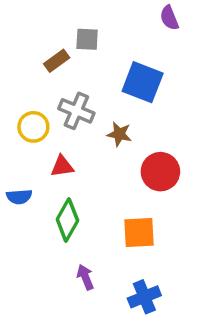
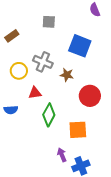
brown rectangle: (57, 61) -> (12, 36), moved
green diamond: (67, 220) -> (49, 115), moved
purple arrow: (85, 277) -> (62, 155), moved

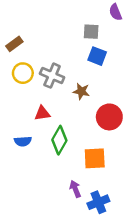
gray square: (49, 22) -> (91, 32), moved
blue square: (80, 46) -> (97, 56), size x0.7
yellow circle: (19, 71) -> (23, 73), moved
blue semicircle: (11, 110) -> (23, 141), moved

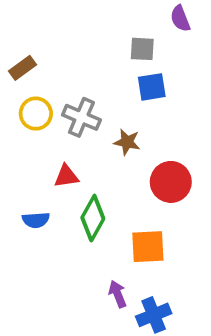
blue square: (97, 56) -> (152, 87), turned -30

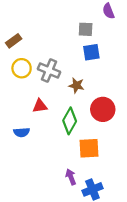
green diamond: (93, 218) -> (70, 121), moved

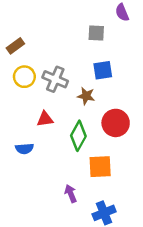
blue square: (91, 52) -> (103, 70), moved
purple arrow: (71, 177) -> (71, 194), moved

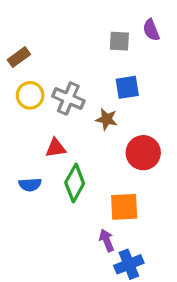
purple semicircle: (122, 12) -> (151, 30), moved
green diamond: (78, 136) -> (75, 183), moved
purple arrow: (71, 194) -> (107, 240), moved

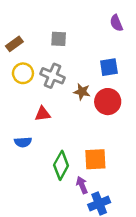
gray square: (119, 41) -> (59, 39), moved
blue square: (127, 87) -> (109, 67), moved
red circle: (143, 153) -> (108, 102), moved
green diamond: (75, 183) -> (61, 165), moved

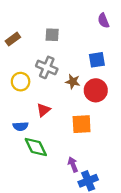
yellow circle: (23, 73) -> (21, 82), moved
red triangle: (43, 114) -> (43, 110), moved, turned -32
orange square: (95, 159) -> (82, 124), moved
green diamond: (61, 165) -> (36, 147), moved, turned -55

